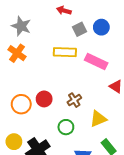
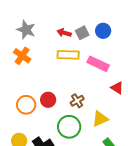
red arrow: (64, 11) -> (64, 33), moved
green circle: (66, 127) -> (69, 127), size x1.5

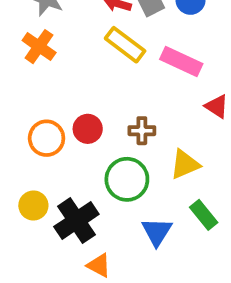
yellow rectangle: (68, 55) -> (125, 45), turned 35
brown cross: (77, 101) -> (142, 131), turned 32

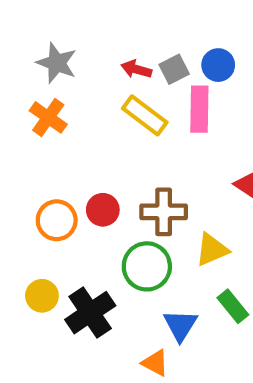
pink rectangle: (181, 61) -> (199, 109), moved, turned 66
brown cross: (142, 131) -> (164, 212), size x1.5
orange triangle: (99, 265) -> (155, 363), moved

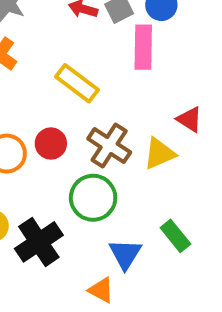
yellow rectangle: (145, 115) -> (77, 83), moved
brown cross: (164, 212) -> (109, 146), turned 33
yellow triangle: (212, 250) -> (159, 154), moved

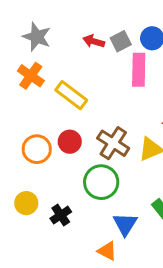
yellow rectangle: (77, 83) -> (71, 95), moved
black cross: (39, 242) -> (61, 215), size x0.6

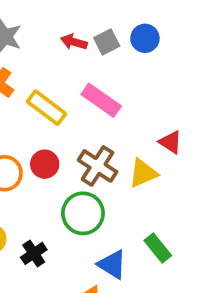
pink rectangle: (139, 70) -> (101, 100), moved, turned -56
blue triangle: (125, 224) -> (112, 264), turned -30

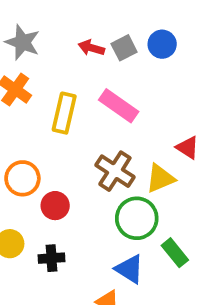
yellow rectangle: (46, 108) -> (64, 113), turned 66
red circle: (45, 164) -> (55, 206), moved
green circle: (83, 213) -> (137, 218), moved
black cross: (34, 253) -> (51, 258), turned 30

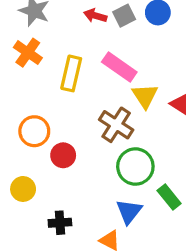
yellow triangle: (160, 178) -> (145, 96), moved, turned -40
black cross: (51, 258) -> (60, 223), moved
blue triangle: (129, 269) -> (129, 211), turned 36

